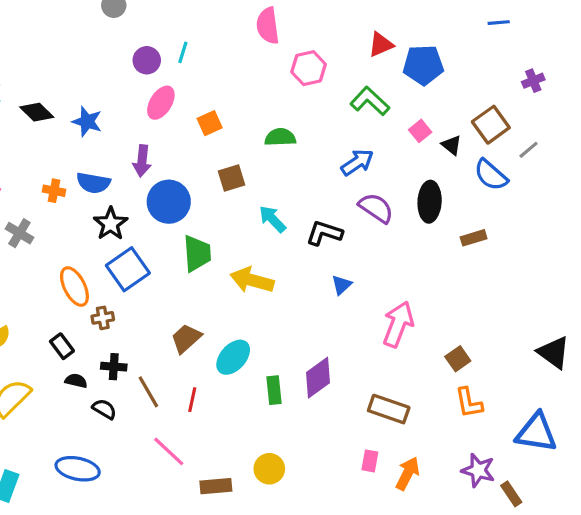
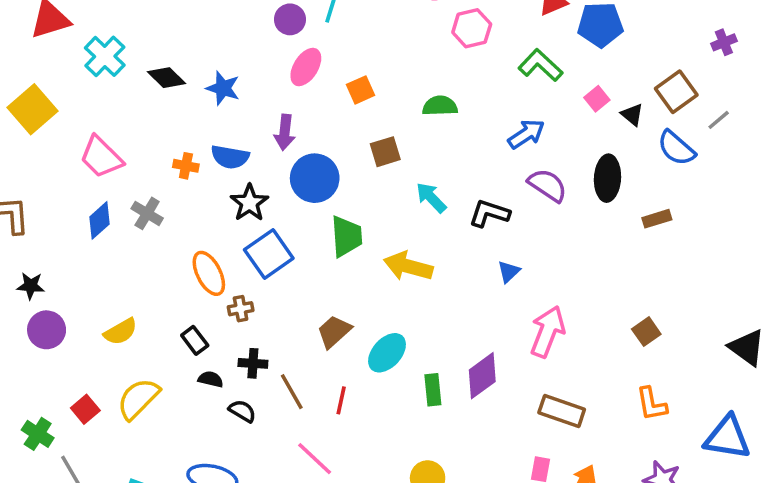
pink arrow: (398, 324) -> (548, 332), moved
brown square: (458, 359) -> (646, 332), moved

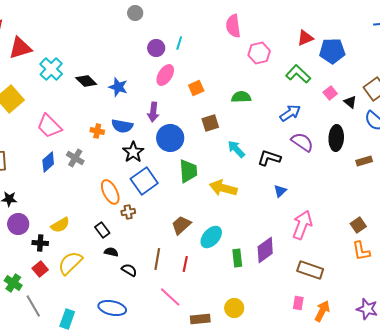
black cross: (253, 363) -> (40, 243), moved
brown line: (292, 392) -> (157, 259), turned 40
orange L-shape: (652, 404) -> (361, 251), moved

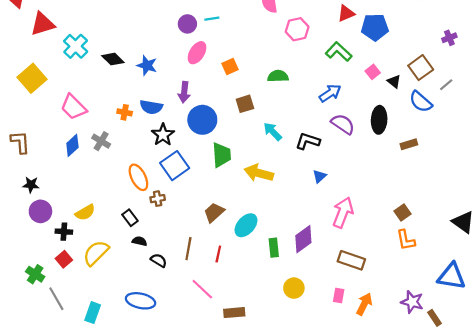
cyan line: (179, 43) -> (212, 19), turned 64
yellow circle: (234, 308) -> (294, 288), moved

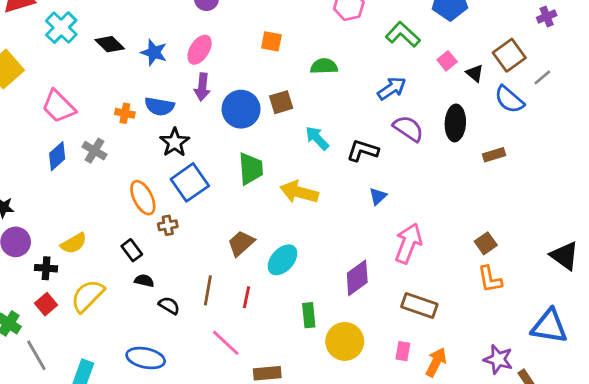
pink ellipse: (197, 53) -> (200, 50), moved
orange square: (230, 67) -> (271, 41), moved, turned 35
blue circle: (202, 120) -> (241, 109), moved
green rectangle: (274, 248) -> (309, 315), moved
yellow circle: (294, 288) -> (345, 341), size x1.4

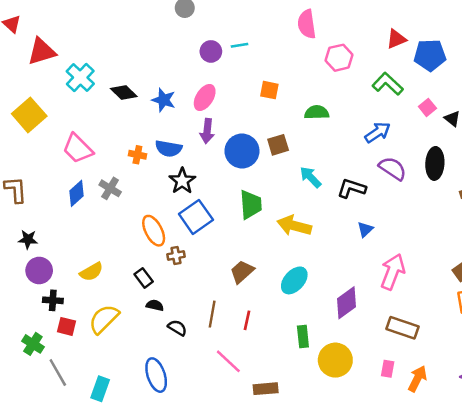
cyan ellipse: (282, 260) -> (294, 280), moved
black cross: (46, 268) -> (53, 300), moved
red square: (46, 304) -> (67, 326), turned -36
blue ellipse: (146, 358) -> (156, 375), turned 60

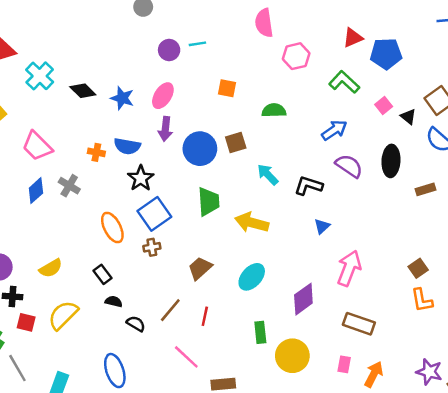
brown cross: (176, 256) -> (152, 247), moved
brown line: (212, 314) -> (170, 310), turned 30

